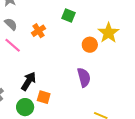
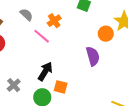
pink line: (13, 45) -> (42, 36), moved
purple semicircle: (84, 77) -> (93, 56), moved

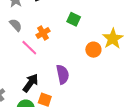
purple semicircle: (93, 56) -> (63, 74), moved

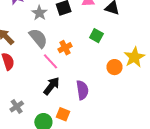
gray semicircle: (16, 25) -> (38, 38), size x1.5
black arrow: (30, 83) -> (52, 86), moved

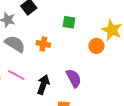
orange cross: (65, 48) -> (43, 44), turned -32
pink line: (51, 61) -> (16, 75), moved

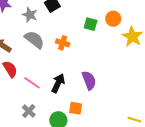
orange circle: (96, 46) -> (113, 19), moved
pink line: (16, 75) -> (32, 83), moved

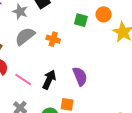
gray semicircle: (34, 40) -> (25, 36), turned -75

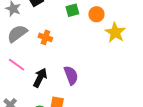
green square: (81, 20) -> (72, 10), moved, turned -32
pink line: (23, 80) -> (17, 65), moved

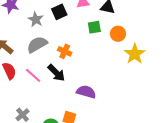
purple semicircle: (71, 75) -> (86, 92), turned -60
black arrow: (40, 78) -> (56, 73), moved, turned 102

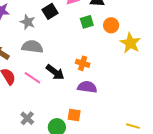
gray semicircle: (37, 45) -> (32, 47), turned 45
orange cross: (65, 51) -> (83, 63), moved

